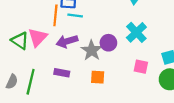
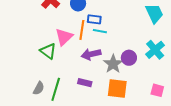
pink triangle: (38, 37) -> (64, 37), moved
pink square: (141, 67) -> (157, 90), moved
orange square: (98, 77) -> (117, 89), size x1.5

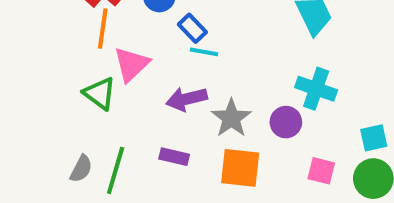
blue rectangle: (94, 19) -> (192, 28), turned 40
orange line: (82, 30) -> (103, 29), moved
cyan cross: (155, 50) -> (316, 89), turned -30
purple circle: (129, 58) -> (286, 122), moved

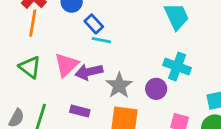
pink triangle: (131, 64) -> (66, 65), moved

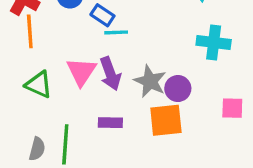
purple arrow: (89, 72) -> (110, 74), turned -84
purple circle: (156, 89) -> (178, 89), moved

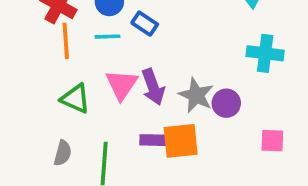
cyan line: (116, 32) -> (108, 37), moved
pink square: (232, 108) -> (272, 141), moved
orange square: (166, 120) -> (181, 141), moved
gray semicircle: (37, 149) -> (63, 153), moved

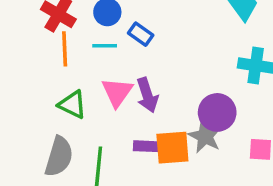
gray star: (196, 95) -> (205, 136), moved
purple circle: (226, 103) -> (217, 112), size x1.4
gray semicircle: (63, 153) -> (59, 157), size x1.6

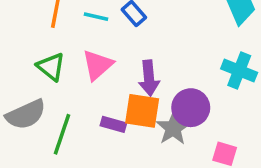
purple arrow: (147, 95) -> (149, 78), moved
orange square: (172, 148) -> (142, 111), moved
gray semicircle: (59, 157) -> (26, 115), turned 36

